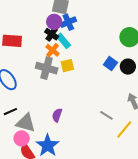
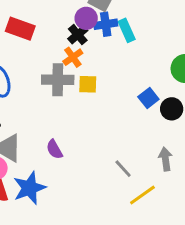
cyan rectangle: (63, 41) -> (127, 30), moved
gray cross: (47, 68) -> (58, 80), turned -30
purple semicircle: (57, 115) -> (54, 149), turned -64

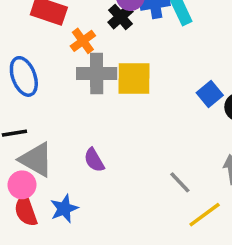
orange cross: (73, 57) -> (83, 41), moved
yellow square: (88, 84) -> (134, 78), size x1.5
blue star: (29, 188) -> (64, 209), size x0.7

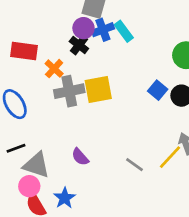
gray line: (180, 182) -> (134, 165), moved
yellow line: (205, 215) -> (170, 157), moved

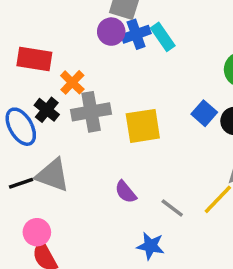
black cross: (79, 45) -> (47, 110), moved
yellow square: (98, 89) -> (143, 126), moved
purple semicircle: (80, 157) -> (126, 192), moved
gray triangle: (36, 165) -> (53, 175), moved
blue star: (65, 198) -> (151, 246), moved, turned -30

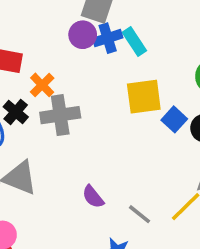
yellow square: (143, 126) -> (144, 97), moved

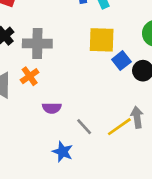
orange cross: (42, 85) -> (30, 76), moved
purple semicircle: (93, 197) -> (52, 108), turned -60

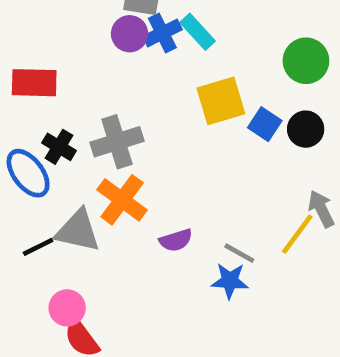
orange cross: (30, 76) -> (122, 200), size x1.5
blue star: (63, 152) -> (230, 281), moved

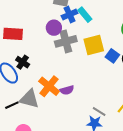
purple circle: (130, 34) -> (54, 28), moved
gray cross: (117, 142) -> (66, 41), moved
purple semicircle: (176, 240) -> (67, 90), moved

